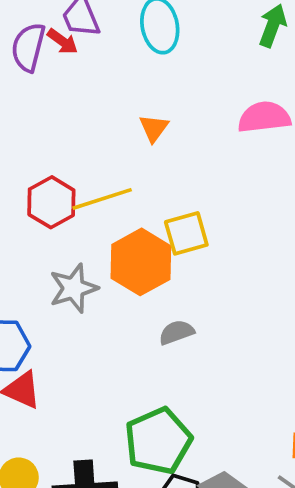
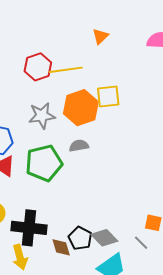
gray semicircle: (177, 332) -> (79, 146), moved
green pentagon: (158, 441) -> (44, 163), moved

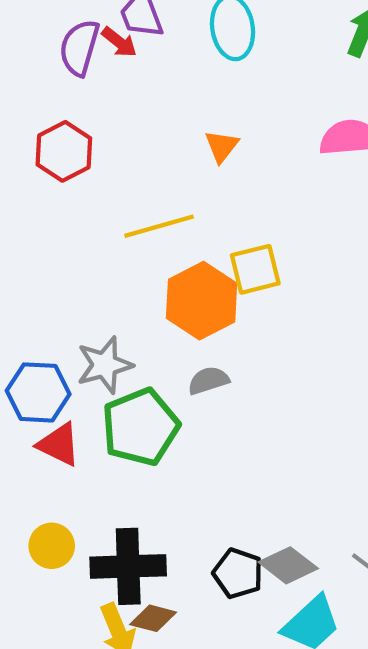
red hexagon: (38, 67) -> (64, 151), moved
gray star: (42, 116) -> (105, 365), moved
brown diamond: (61, 247) -> (153, 618), moved, turned -50

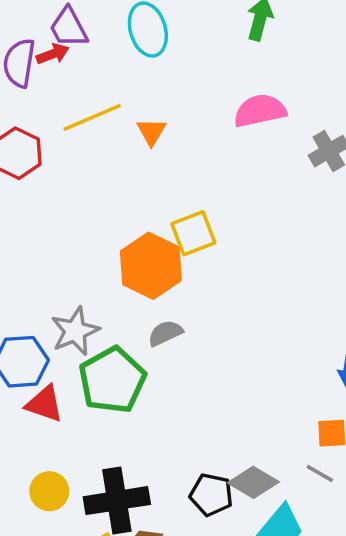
red arrow: (119, 42) -> (53, 54), turned -52
yellow line: (159, 226) -> (92, 117), moved

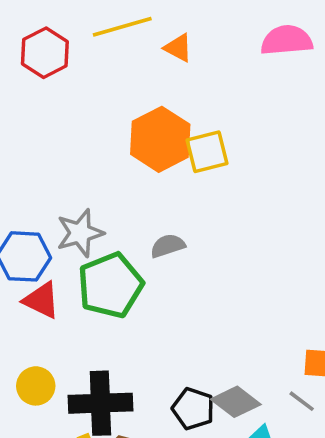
orange triangle: (151, 132) -> (178, 48), turned -40
orange hexagon: (151, 266) -> (160, 139), moved

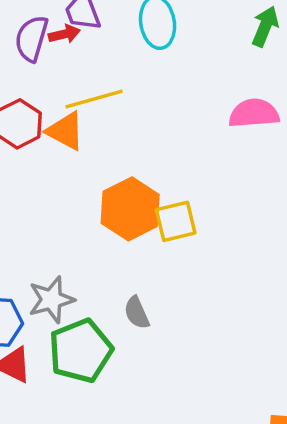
orange triangle: (178, 48) -> (65, 131), moved, size x1.4
gray semicircle: (168, 246) -> (137, 313), turned -96

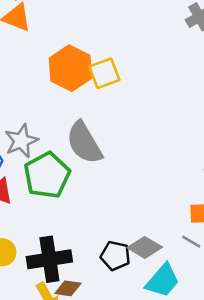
gray semicircle: (137, 313) -> (84, 143), size x1.8

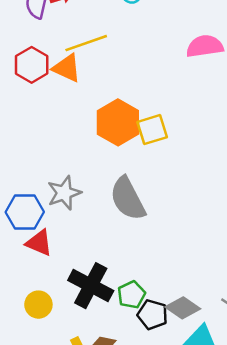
green pentagon: (47, 175) -> (131, 295), moved, size x0.6
black cross: (49, 259) -> (91, 286), moved, turned 33

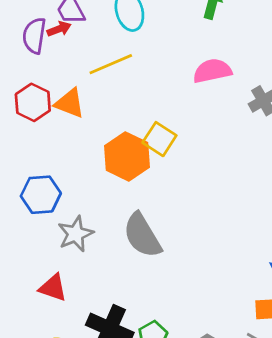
yellow line: (86, 43) -> (111, 64), moved
yellow square: (152, 130) -> (159, 139), moved, turned -36
blue hexagon: (25, 212) -> (41, 195), moved

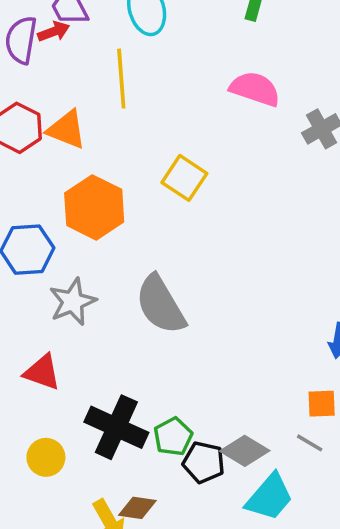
yellow line: (111, 64) -> (121, 79), turned -72
pink semicircle: (212, 71) -> (255, 89), turned 30
orange hexagon: (127, 156) -> (94, 207), moved

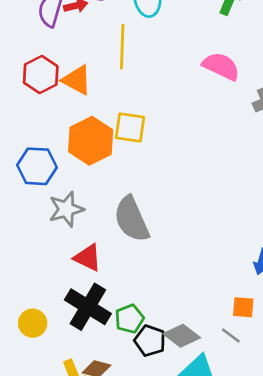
yellow square: (184, 178) -> (130, 127), moved, turned -32
red triangle: (42, 372) -> (88, 258), moved

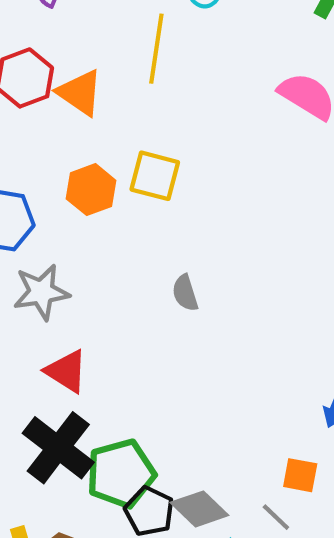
orange hexagon: (91, 141) -> (91, 190), size x0.7
gray semicircle: (132, 219) -> (185, 293), moved, size x0.5
green pentagon: (129, 319) -> (121, 474), size x1.5

